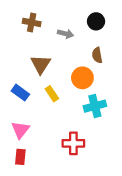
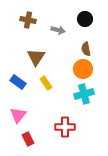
orange circle: (82, 78) -> (83, 69), moved
red rectangle: (20, 157) -> (28, 139), moved, turned -32

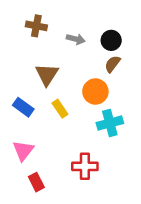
black circle: (85, 19) -> (111, 40), moved
brown semicircle: (86, 49) -> (112, 64), turned 48
orange circle: (83, 69) -> (95, 92), moved

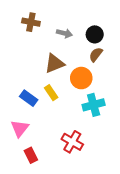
brown triangle: (47, 74) -> (54, 64), moved, turned 35
blue rectangle: (23, 107) -> (29, 98), moved
red cross: (85, 166) -> (72, 142), turned 30

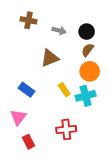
orange circle: (81, 78) -> (90, 71), moved
yellow rectangle: (51, 93) -> (64, 90), moved
red cross: (72, 142) -> (66, 129), turned -36

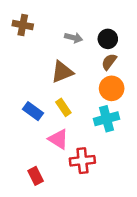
brown cross: (28, 20) -> (23, 25), moved
yellow rectangle: (64, 90) -> (63, 107), moved
pink triangle: (18, 117) -> (58, 139), moved, turned -36

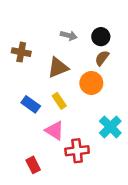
brown cross: (23, 25) -> (21, 52), moved
orange circle: (112, 88) -> (91, 83), moved
cyan cross: (107, 119) -> (110, 127), moved, turned -30

